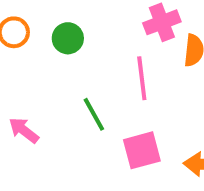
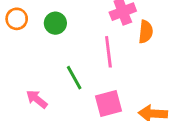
pink arrow: (24, 130) -> (37, 99), moved

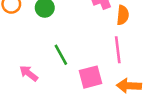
pink line: (108, 52) -> (118, 50), moved

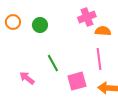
orange semicircle: (123, 15) -> (103, 31), turned -91

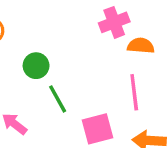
green circle: (40, 25) -> (36, 66), moved

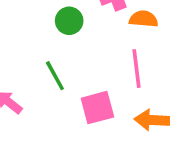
green circle: (36, 66) -> (69, 21), moved

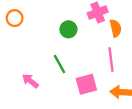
orange semicircle: (144, 19) -> (116, 28), turned 72

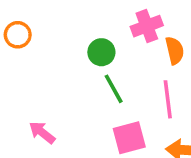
green line: (59, 64) -> (114, 89), moved

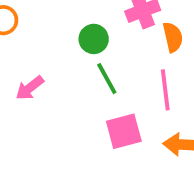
pink arrow: (42, 132) -> (30, 88), moved, turned -76

